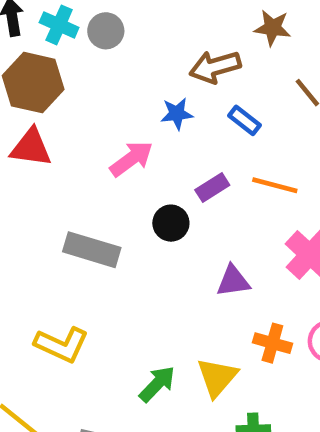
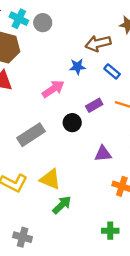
gray rectangle: (92, 250) -> (31, 135), turned -52
yellow triangle: (217, 377) -> (50, 179), moved, turned -50

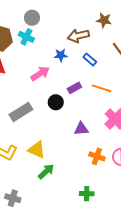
cyan cross: (19, 19) -> (26, 37), moved

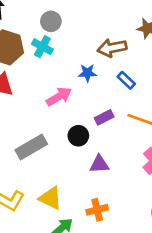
purple triangle: (81, 129) -> (99, 164), moved
orange cross: (97, 156) -> (97, 210), moved, turned -35

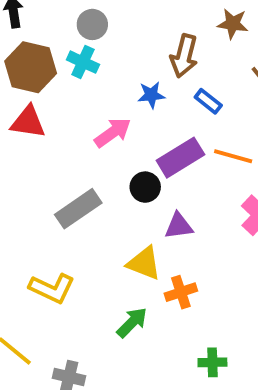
brown arrow: (112, 48) -> (184, 56), turned -60
purple rectangle: (104, 117) -> (180, 158), size x1.6
yellow triangle: (50, 198) -> (144, 263), moved

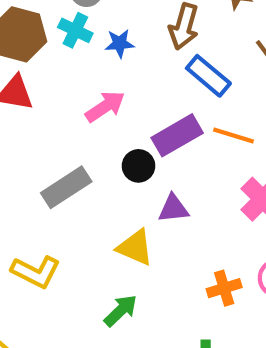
blue star: (151, 95) -> (120, 43), moved
blue rectangle: (208, 101) -> (208, 76), size x1.5
orange cross: (181, 292) -> (224, 288), moved

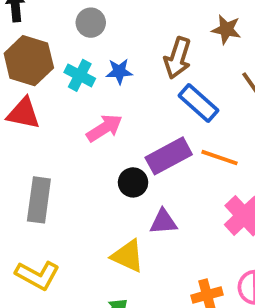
cyan cross: (75, 30) -> (80, 75), moved
gray rectangle: (66, 187) -> (39, 200), moved, turned -51

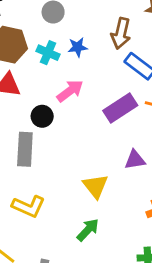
black circle: (133, 182) -> (42, 116), moved
purple triangle: (163, 222) -> (135, 160), moved
yellow triangle: (128, 256) -> (96, 186), turned 32

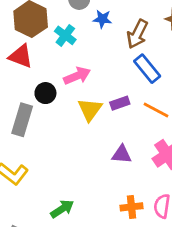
blue star: (78, 47) -> (102, 19), moved
purple rectangle: (120, 108) -> (120, 103), size x0.6
yellow triangle: (96, 186) -> (90, 110), moved

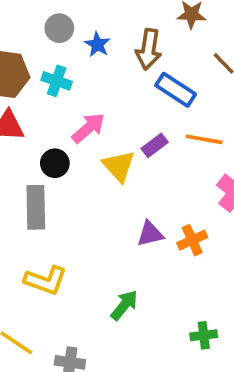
blue star: (102, 19) -> (97, 44), turned -30
purple triangle: (122, 154) -> (150, 234), moved
orange cross: (131, 207) -> (192, 240), moved

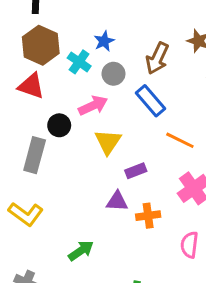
gray circle: (59, 28) -> (113, 74), moved
blue star: (97, 44) -> (104, 41), moved
blue rectangle: (176, 90) -> (150, 101), moved
purple rectangle: (155, 145) -> (136, 171), moved

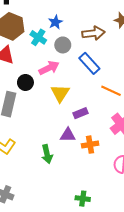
brown arrow: (157, 58) -> (93, 33), turned -120
green arrow: (81, 251) -> (47, 154), moved, turned 114

